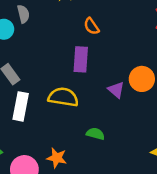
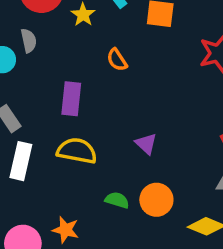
purple rectangle: (81, 59) -> (71, 99), moved
orange circle: (142, 79) -> (156, 200), moved

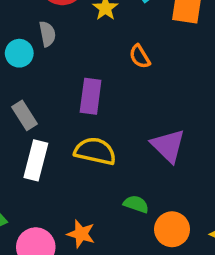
purple triangle: (146, 144) -> (168, 146), size x1.5
orange circle: (156, 200) -> (172, 229), moved

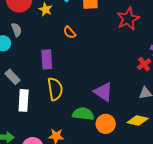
purple triangle: (168, 146) -> (103, 92), moved
yellow semicircle: (95, 151) -> (55, 89), turned 80
green semicircle: (136, 204) -> (83, 114), size x1.5

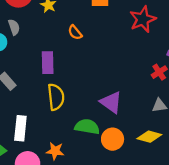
white rectangle: (24, 100) -> (20, 128), moved

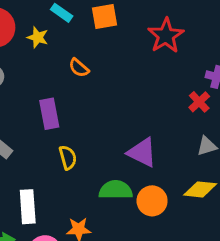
yellow semicircle: (56, 97) -> (68, 157), size x0.7

